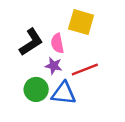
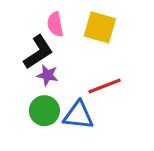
pink semicircle: (57, 43) -> (55, 24), moved
purple star: (54, 66) -> (47, 75), moved

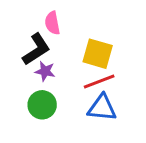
yellow square: (100, 27) -> (98, 54), moved
blue triangle: (78, 115) -> (102, 108), moved

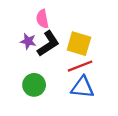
black L-shape: (36, 49) -> (48, 44), moved
purple star: (45, 71) -> (28, 41), moved

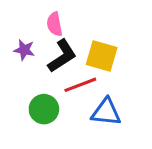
purple star: (28, 41) -> (24, 50), moved
red line: (80, 66) -> (80, 85), moved

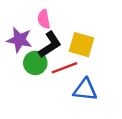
purple star: (24, 50) -> (19, 40), size x1.5
green circle: (44, 109) -> (35, 63), moved

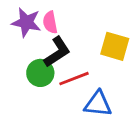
purple star: (19, 40) -> (26, 22), moved
yellow square: (82, 45) -> (115, 46), moved

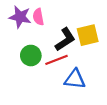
yellow square: (115, 46) -> (88, 35), turned -30
black L-shape: (57, 52) -> (65, 39), moved

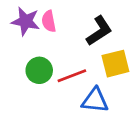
yellow square: (88, 35) -> (115, 64), moved
black L-shape: (65, 39) -> (99, 31), moved

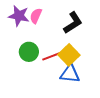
pink semicircle: (49, 21) -> (36, 16), turned 35
yellow square: (115, 64) -> (69, 55), moved, turned -30

